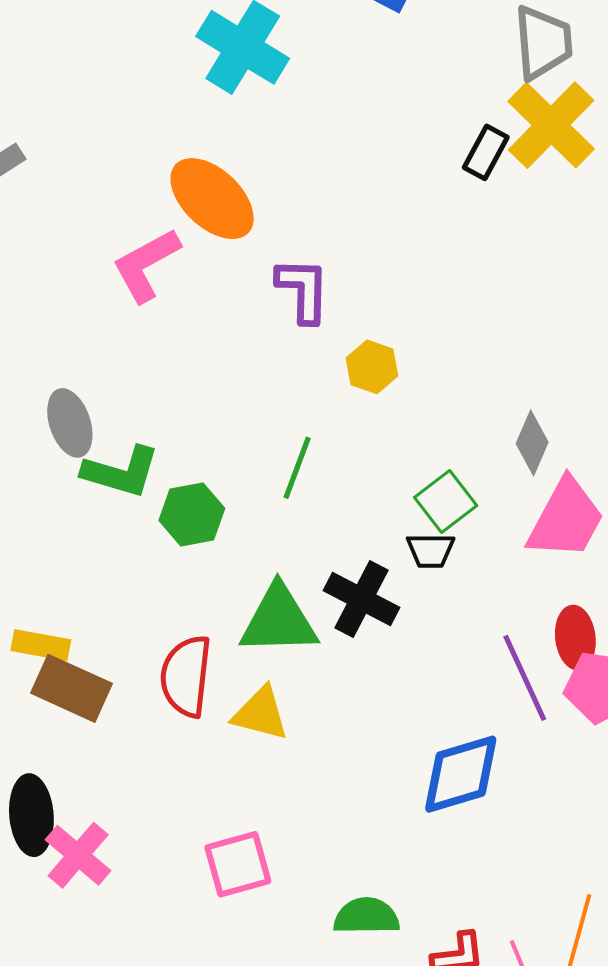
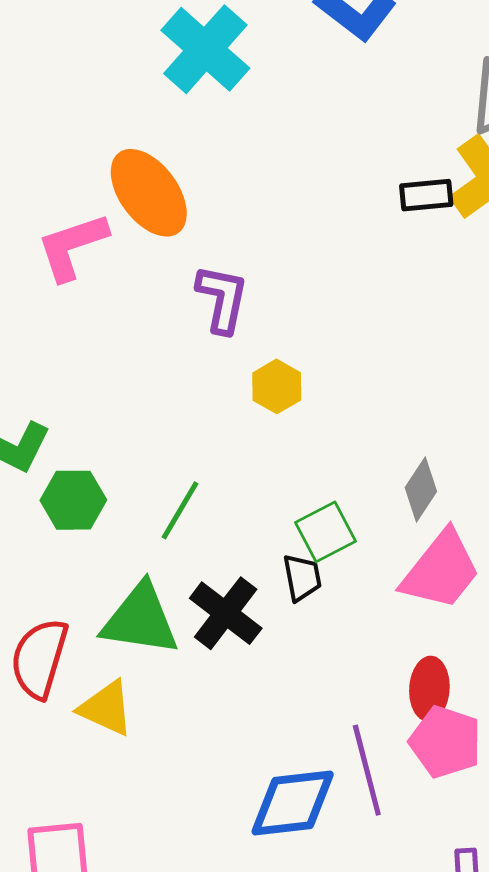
black rectangle: (486, 152) -> (426, 195), turned 46
green line: (297, 468) -> (180, 510), moved
black trapezoid: (431, 551) -> (302, 578), turned -111
purple line: (525, 678) -> (367, 770), moved

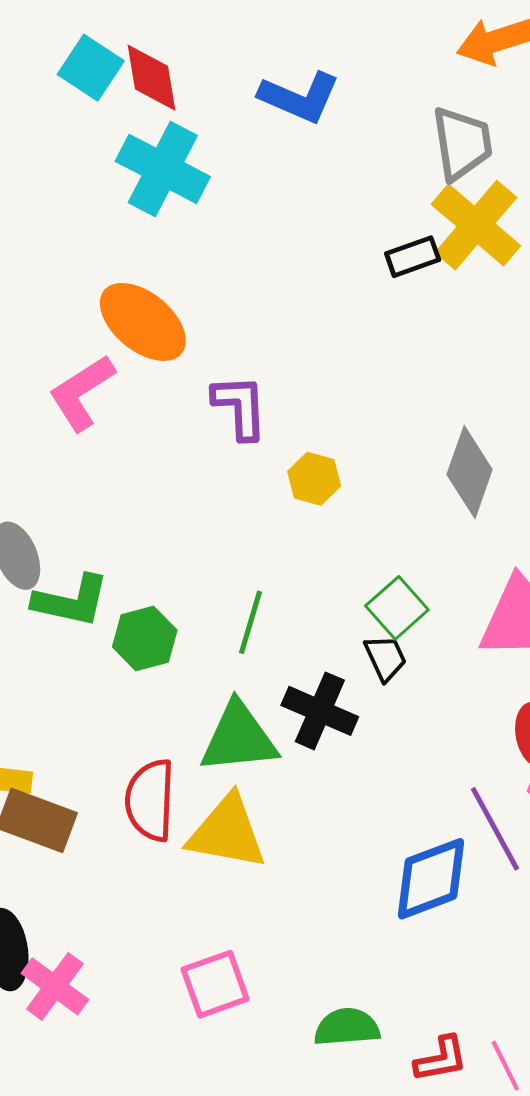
gray diamond: (421, 489) -> (470, 472), moved, size x1.4
yellow triangle: (106, 708) -> (227, 832), size x1.4

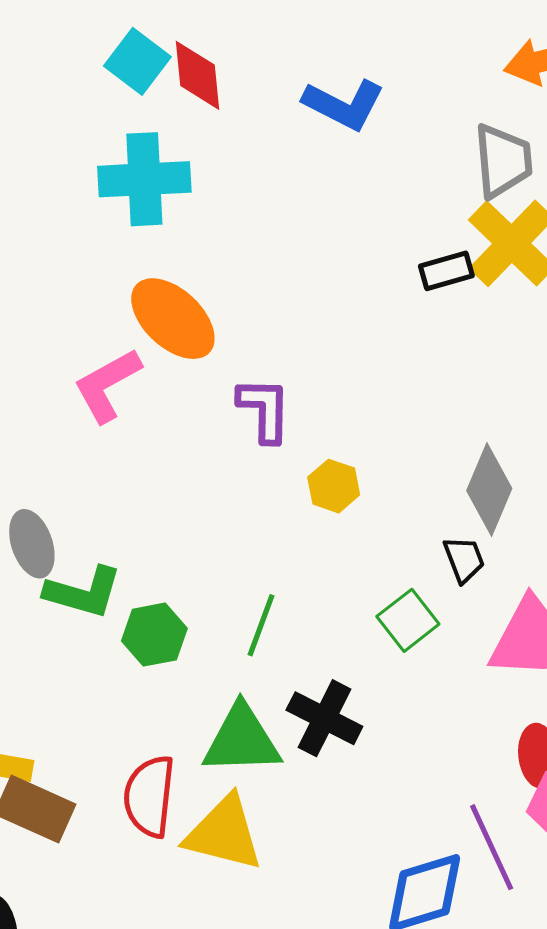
cyan cross: (163, 169) -> (144, 179), moved, turned -34
black trapezoid: (385, 658) -> (464, 559), moved

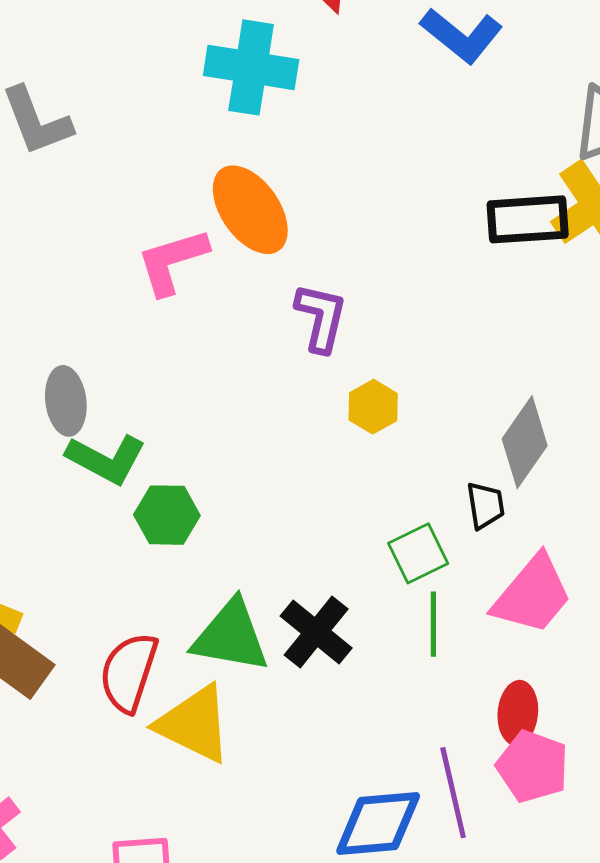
black rectangle: (446, 271) -> (528, 219), size x1.5
green line: (261, 625) -> (433, 624), moved, turned -32

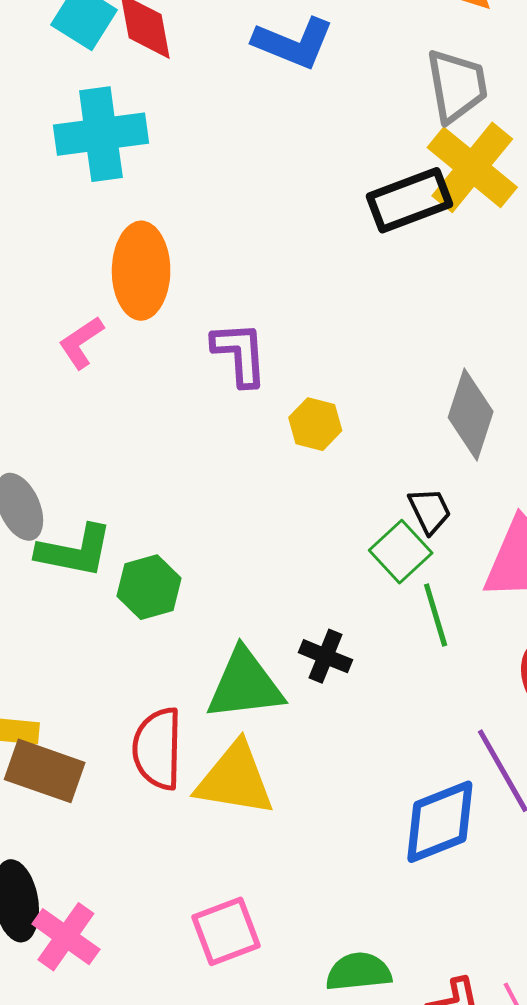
orange ellipse: (250, 210) -> (141, 271), turned 52
pink L-shape: (172, 261) -> (81, 343), size x0.7
black trapezoid: (485, 505) -> (430, 511), moved
black cross: (316, 632) -> (325, 656), size x0.7

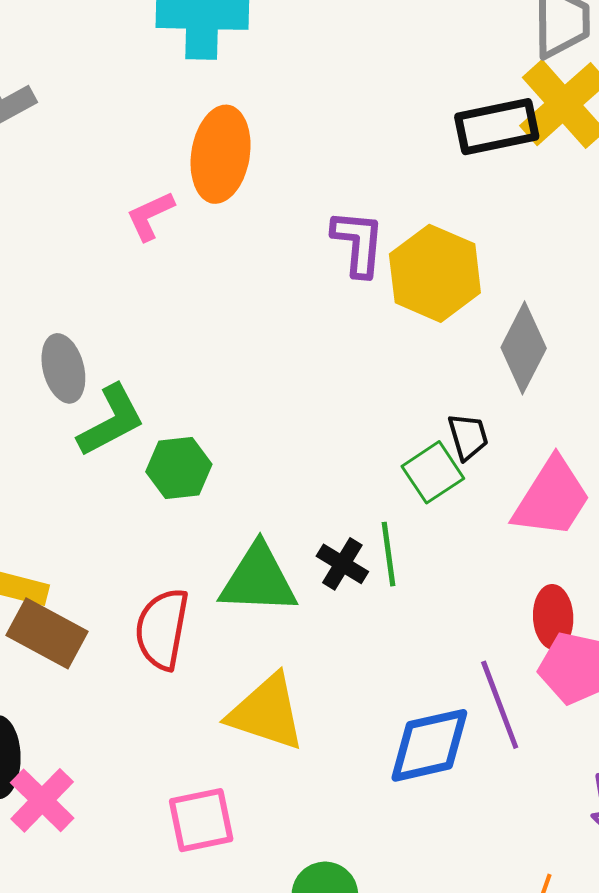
purple L-shape: (240, 354) -> (358, 243), moved
yellow hexagon: (315, 424) -> (435, 273), moved, size x1.8
green L-shape: (75, 551) -> (111, 421), turned -48
green line: (436, 615) -> (388, 554), moved
yellow triangle: (235, 779) -> (267, 712), moved

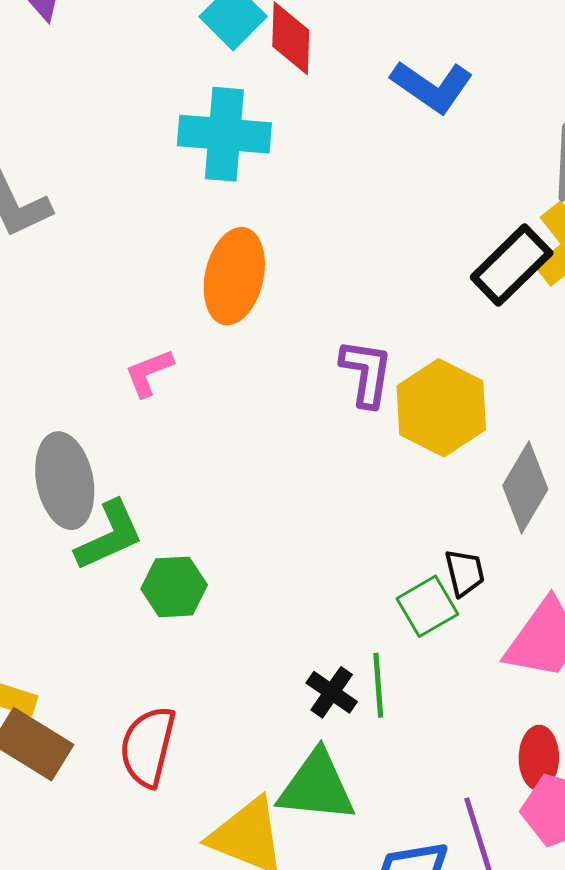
black rectangle: (497, 127) -> (512, 265), turned -36
pink L-shape: (150, 216) -> (149, 373), moved
gray ellipse: (63, 368) -> (65, 481), size x1.4
green triangle: (258, 579) -> (317, 786), moved

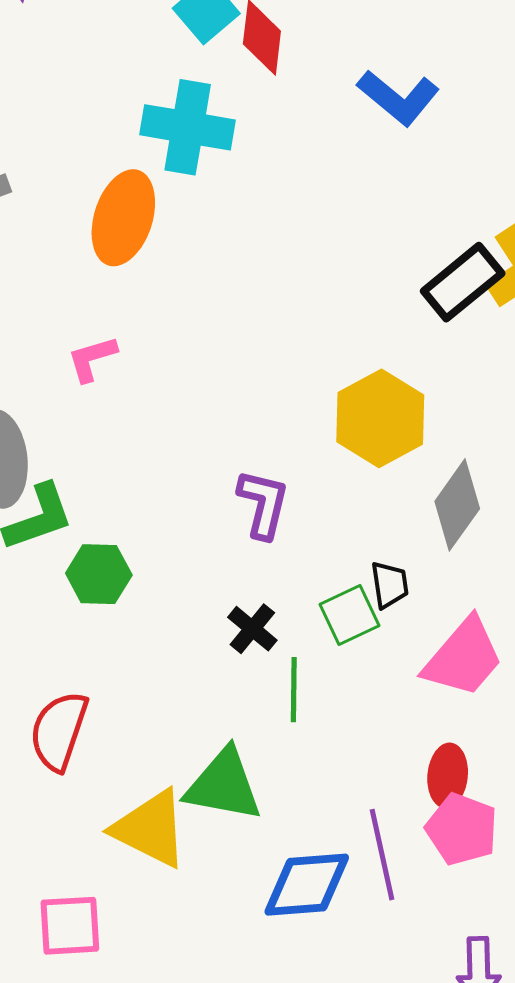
orange ellipse: (234, 276) -> (123, 218), moved
purple L-shape: (366, 373) -> (263, 504), moved
black cross: (332, 692) -> (252, 629), moved

